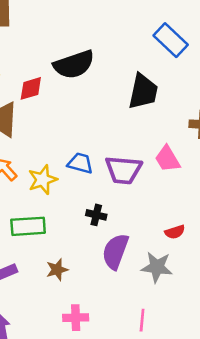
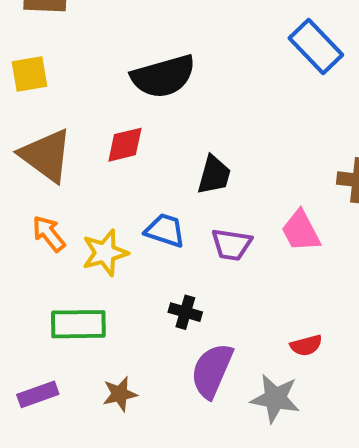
red diamond: (31, 88) -> (125, 145), moved
black trapezoid: (143, 91) -> (214, 175), moved, size x0.7
purple trapezoid: (124, 170) -> (232, 245), size x0.7

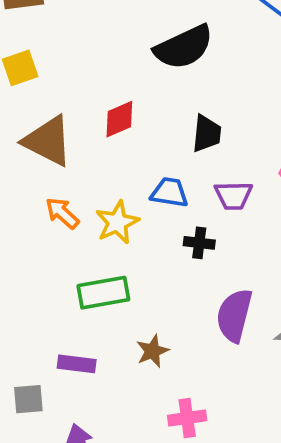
black semicircle: (163, 76) -> (184, 47), moved
black cross: (185, 312) -> (199, 243), moved
purple rectangle: (38, 394) -> (77, 364), turned 36

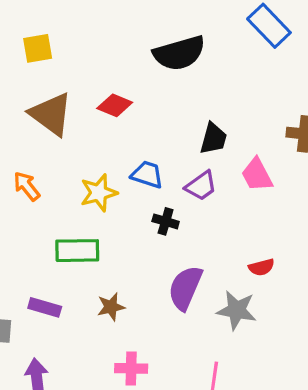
red diamond: (119, 119) -> (115, 105), turned 36
black trapezoid: (207, 134) -> (213, 139), moved
purple trapezoid: (233, 195) -> (201, 186), turned -44
orange arrow: (62, 213) -> (27, 186), moved

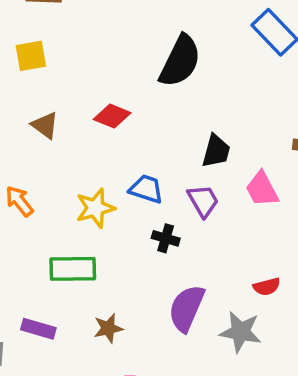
black semicircle: (179, 53) -> (180, 61), turned -48
brown triangle: (51, 114) -> (45, 125), size x0.6
purple trapezoid: (201, 186) -> (203, 201), turned -84

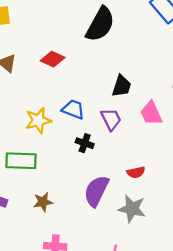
red semicircle: (267, 287) -> (136, 172), moved

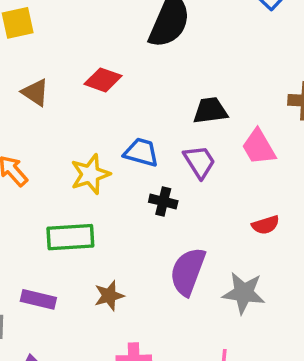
black trapezoid: (122, 86) -> (210, 110), turned -110
red semicircle: (136, 172) -> (266, 225), moved

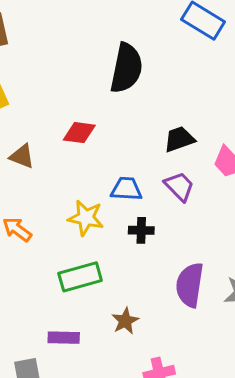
yellow star: (90, 174) -> (86, 218), turned -30
black cross: (163, 201) -> (141, 230), moved

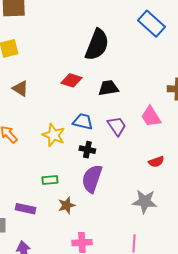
red diamond: (79, 133) -> (72, 80), moved
black trapezoid: (179, 139) -> (108, 88), moved
green rectangle: (80, 277) -> (50, 180), moved, size x0.6
purple semicircle: (190, 285) -> (92, 179), moved

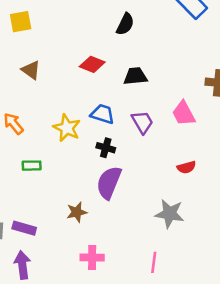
black semicircle: (97, 45) -> (125, 24), size x0.6
green rectangle: (50, 180) -> (32, 166), moved
purple rectangle: (25, 209) -> (24, 228), moved

